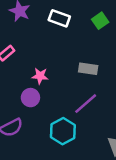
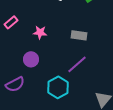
pink star: (40, 76) -> (40, 32), moved

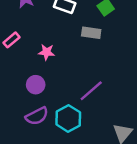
gray rectangle: (79, 35) -> (91, 33), moved
purple semicircle: (15, 84) -> (37, 116), moved

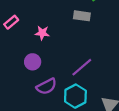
purple semicircle: (37, 116) -> (47, 86), moved
cyan hexagon: (68, 118) -> (75, 96), moved

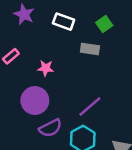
purple circle: (33, 62) -> (35, 101), size x1.5

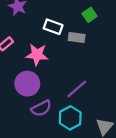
white rectangle: (64, 22) -> (53, 27), moved
pink star: (46, 68) -> (37, 55), size x1.5

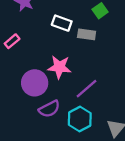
pink star: (37, 55) -> (59, 67), moved

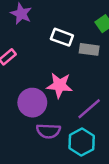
purple semicircle: (49, 109) -> (48, 131), turned 30

